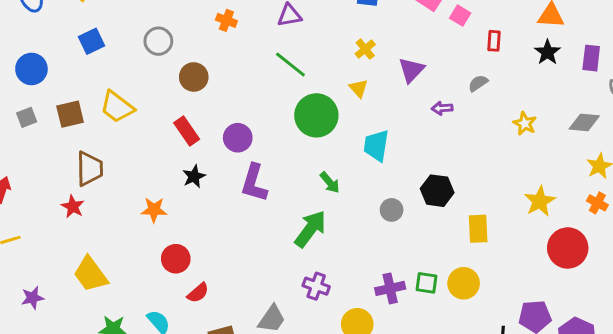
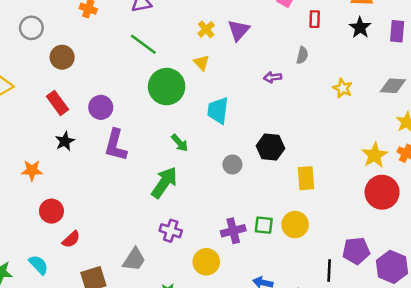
purple triangle: (411, 70) -> (239, 30), moved
gray semicircle: (478, 83) -> (302, 55), turned 140
yellow star: (540, 201) -> (375, 155), moved

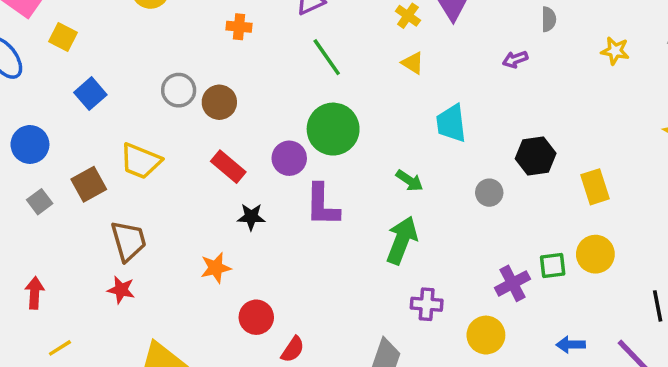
gray circle: (31, 28) -> (179, 90), moved
green line: (143, 44) -> (327, 57), turned 32
green circle: (167, 87) -> (333, 129), moved
black star: (65, 141) -> (251, 217), turned -30

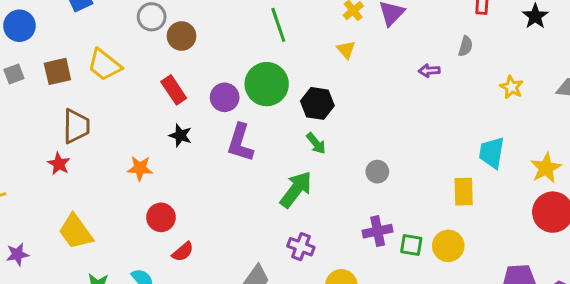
cyan trapezoid: (451, 123) -> (492, 153), moved
black hexagon: (536, 156) -> (317, 103), moved
purple cross: (512, 283) -> (378, 231), moved

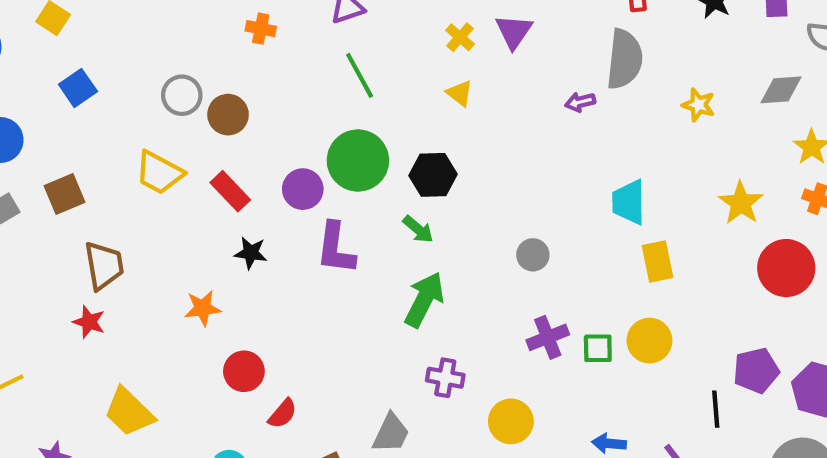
gray semicircle: (465, 46) -> (625, 59), size x2.0
yellow trapezoid: (104, 65) -> (159, 173), moved
green arrow: (316, 143) -> (418, 229), moved
cyan trapezoid: (492, 153) -> (629, 202), moved
yellow star: (546, 168) -> (741, 203), moved

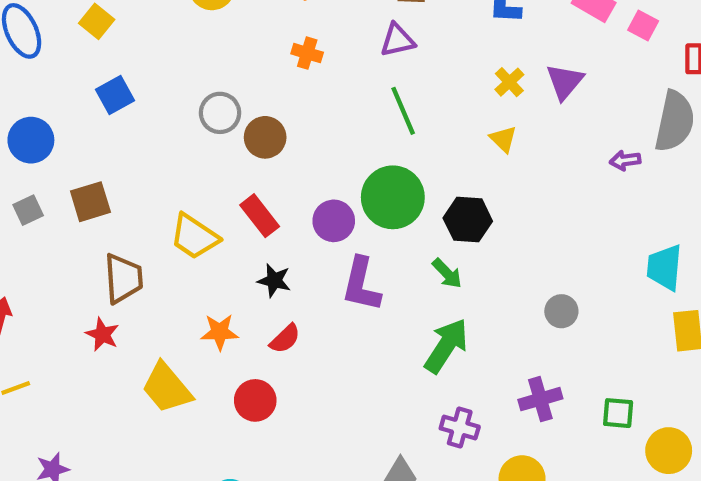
yellow trapezoid: (159, 173) -> (194, 237), moved
purple cross: (548, 337) -> (540, 399), moved
yellow circle: (649, 341) -> (669, 451), moved
yellow trapezoid: (129, 412) -> (167, 388), moved
red semicircle: (283, 414) -> (285, 339), moved

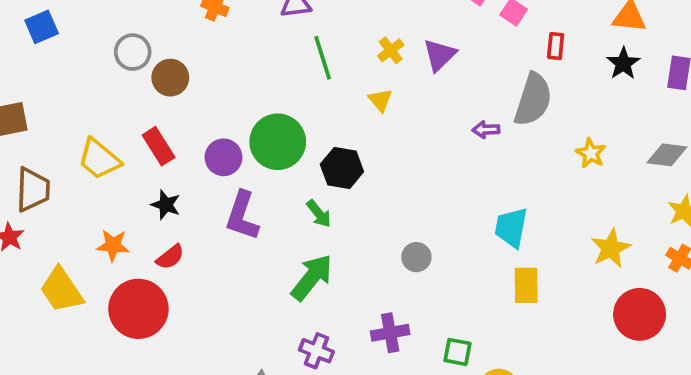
green line: (403, 111) -> (323, 58), moved
red circle: (255, 400) -> (138, 309), size x1.6

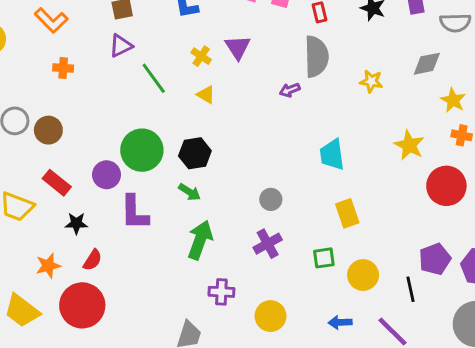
yellow rectangle: (526, 285) -> (347, 213), moved
purple cross: (390, 333) -> (268, 244), moved

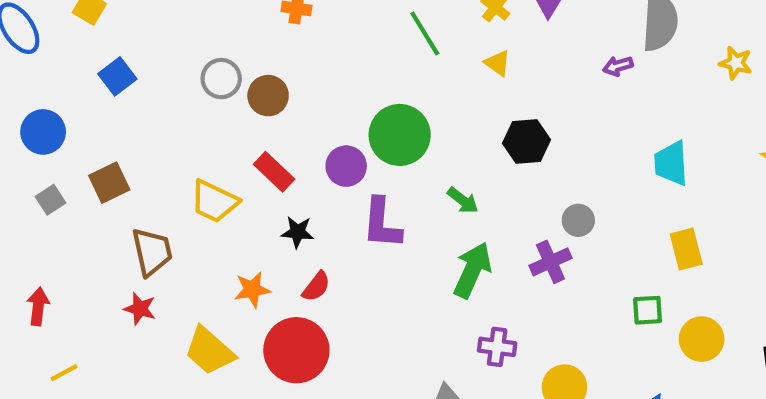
black hexagon: (195, 153) -> (527, 142), moved
purple cross: (268, 244) -> (550, 262), moved

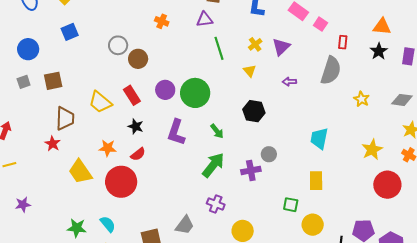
purple arrow: (618, 66) -> (289, 82), moved
purple circle: (346, 166) -> (165, 90), moved

